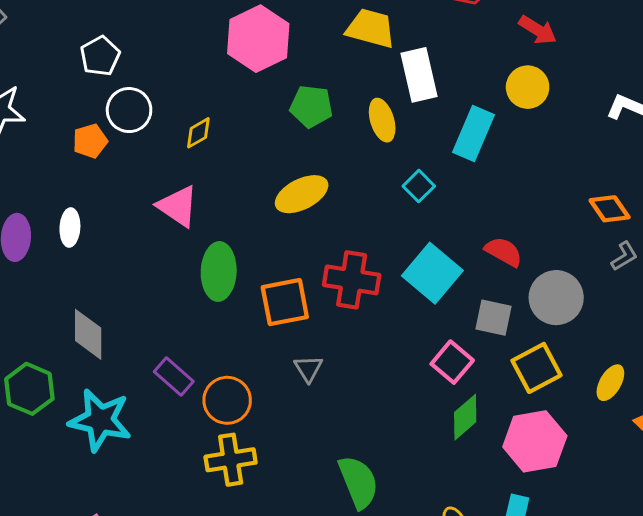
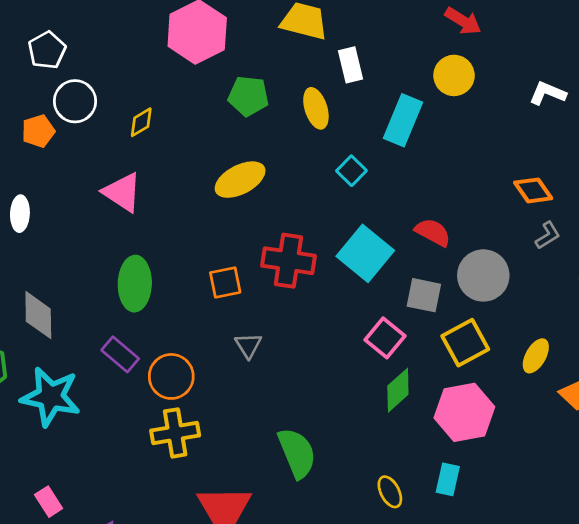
white rectangle: (419, 75) -> (350, 65), size x0.7
green ellipse: (219, 271) -> (135, 284), moved
orange square: (285, 302) -> (225, 282), size x0.7

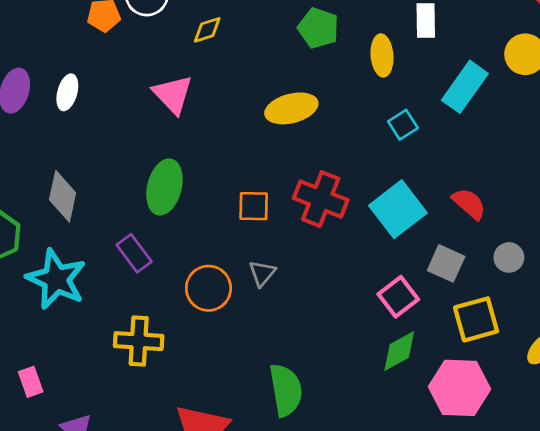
gray circle: (483, 275) -> (509, 257), size x0.6
orange circle: (171, 376) -> (208, 288), moved
yellow cross: (175, 433) -> (139, 341), moved

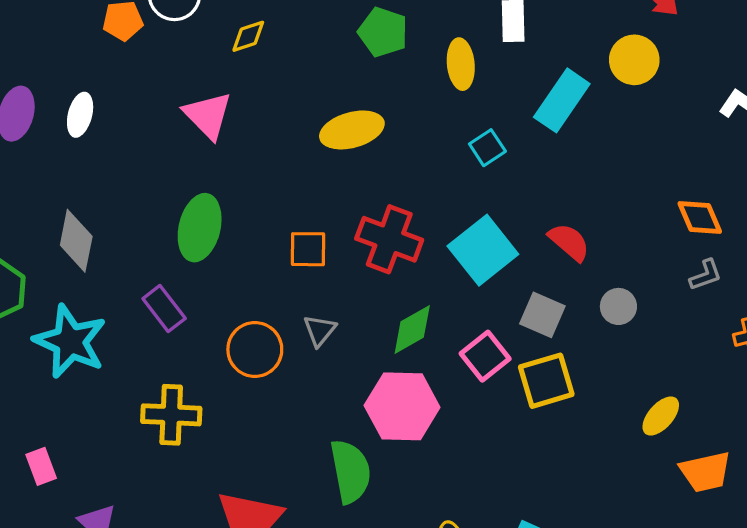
yellow square: (476, 319) -> (546, 381), moved
green diamond: (399, 351) -> (412, 329), moved
pink hexagon: (460, 388) -> (402, 406), moved

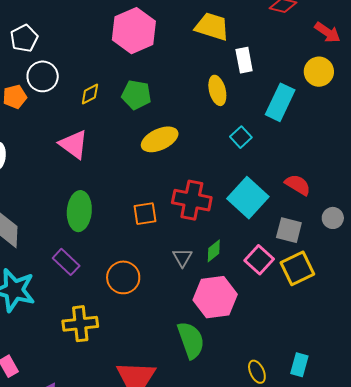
green pentagon: (383, 32) -> (136, 95), moved
green diamond: (412, 329) -> (214, 251), size x0.7
gray triangle: (320, 330) -> (182, 258), moved

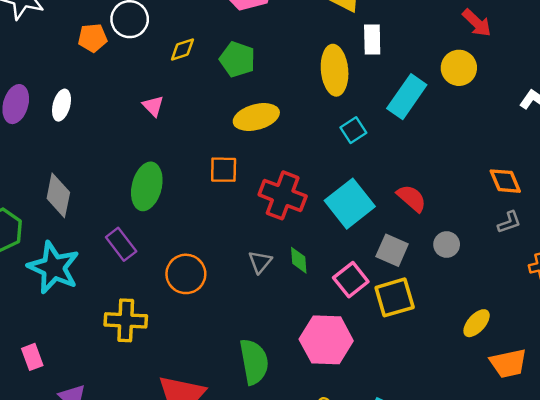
yellow ellipse: (217, 90) -> (335, 70), size x1.4
pink triangle: (74, 144) -> (153, 106), size x0.6
orange square: (145, 214) -> (224, 170), moved
green diamond: (214, 251) -> (299, 260), turned -65
pink hexagon: (215, 297) -> (326, 340), moved

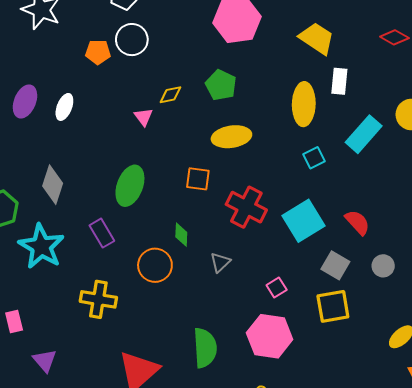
yellow diamond: (182, 49) -> (170, 95), moved
green diamond: (299, 260) -> (181, 235), moved
pink square: (351, 280) -> (277, 287), moved, size x0.7

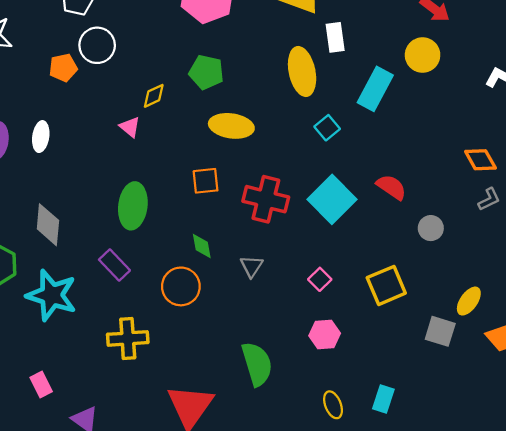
yellow ellipse: (231, 137) -> (231, 126), turned 30
gray square: (335, 265) -> (440, 331), moved
pink hexagon: (270, 336) -> (325, 334), size x0.6

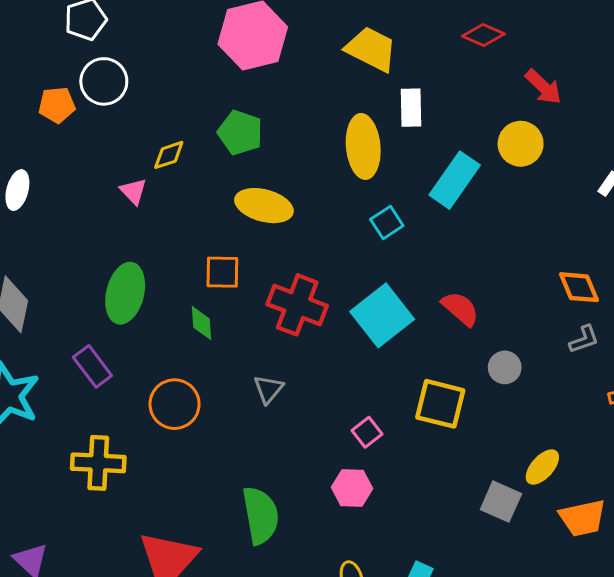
green diamond: (202, 246) -> (202, 323), moved
pink square: (320, 279) -> (367, 432), moved
yellow square: (386, 285) -> (440, 404), moved, turned 30

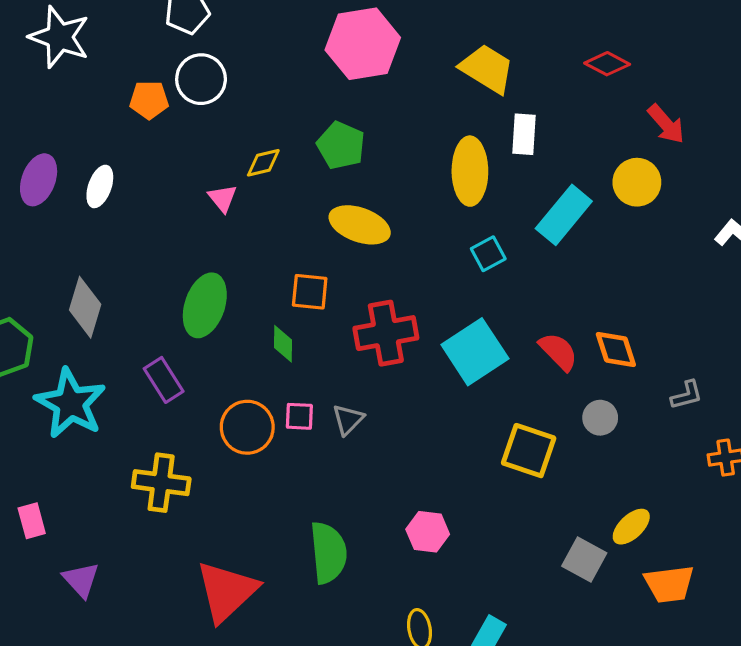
orange diamond: (579, 287) -> (616, 349), moved
red cross: (297, 305) -> (386, 333), turned -36
pink square: (367, 432) -> (299, 416), moved, turned 36

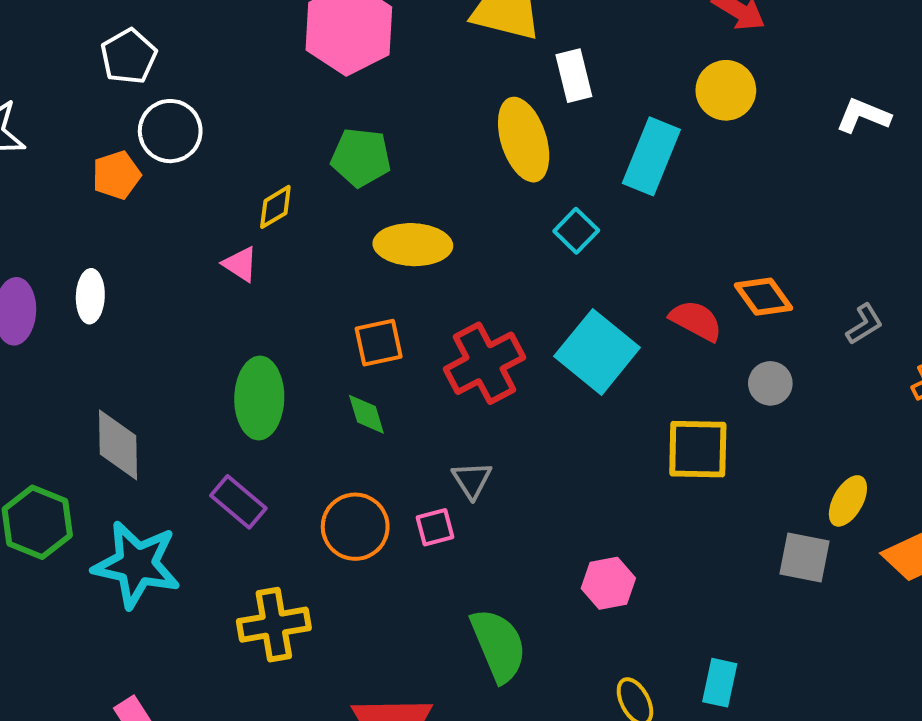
pink square: (299, 416) -> (435, 527), moved

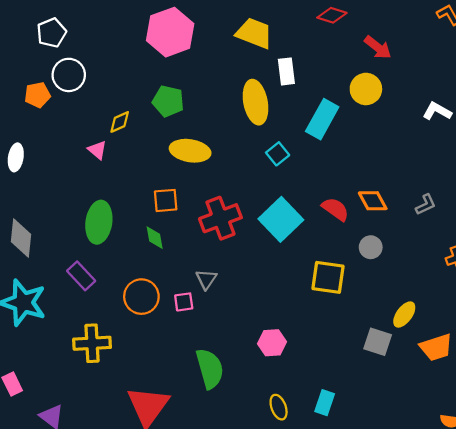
gray L-shape: (864, 324) -> (426, 205), moved

